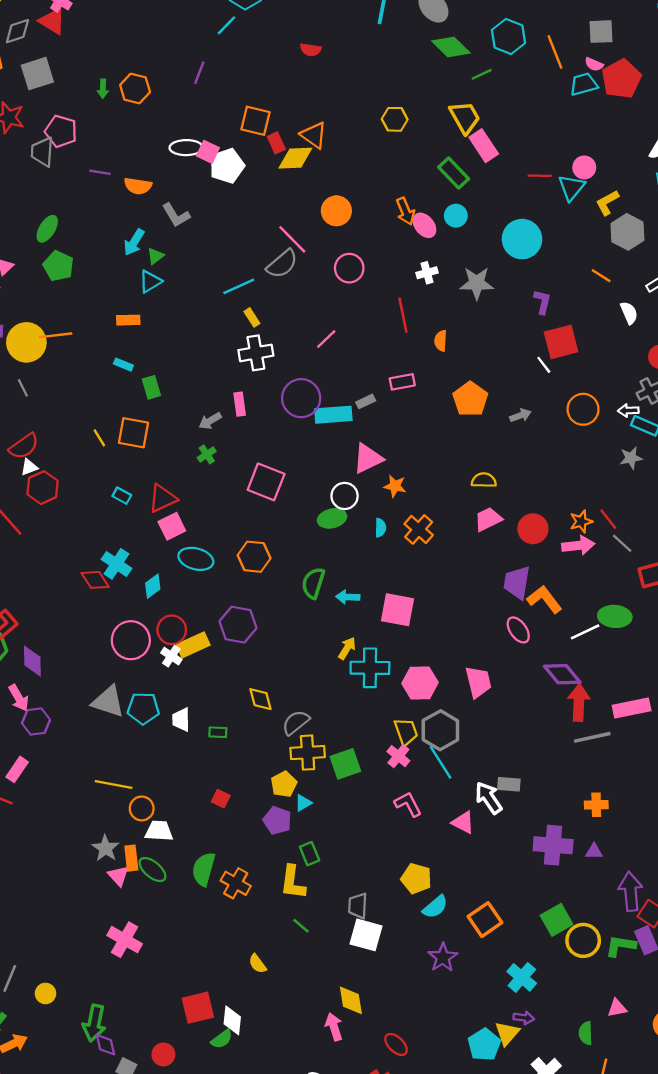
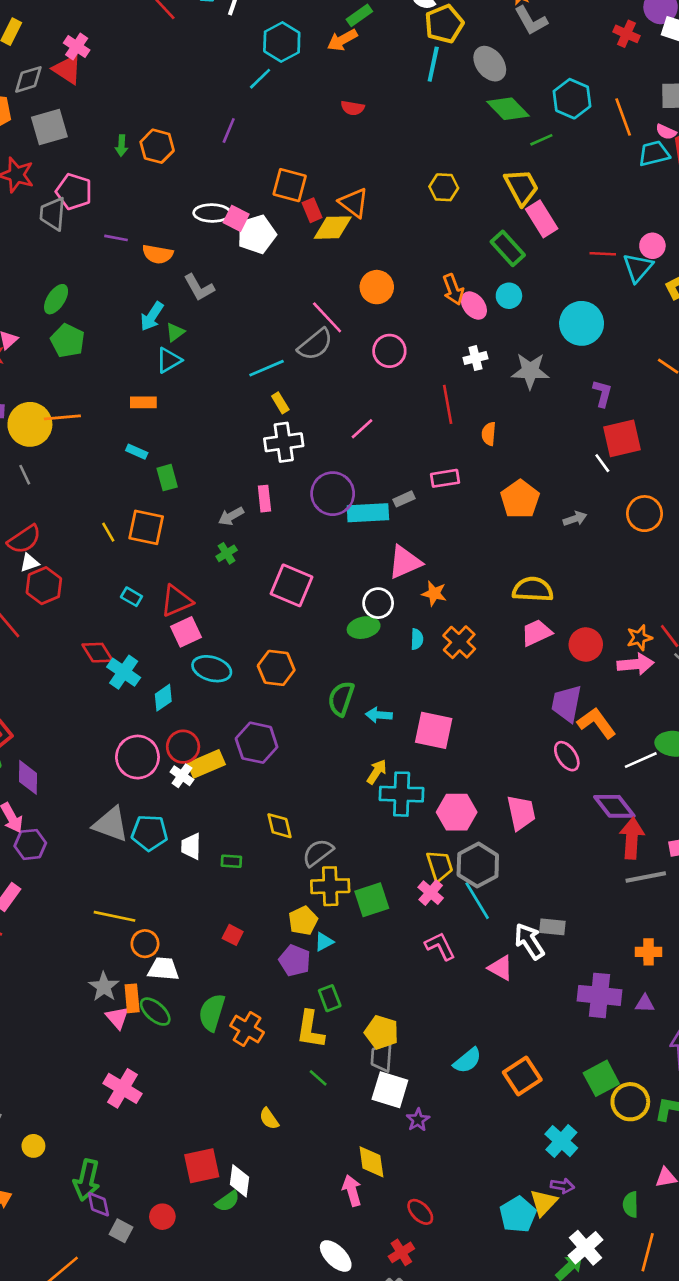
yellow semicircle: (484, 480) -> (533, 589), size x1.4
red diamond: (95, 580) -> (98, 653), moved
yellow pentagon: (416, 879) -> (382, 1032), moved
purple star: (443, 957) -> (418, 1120), moved, size x0.7

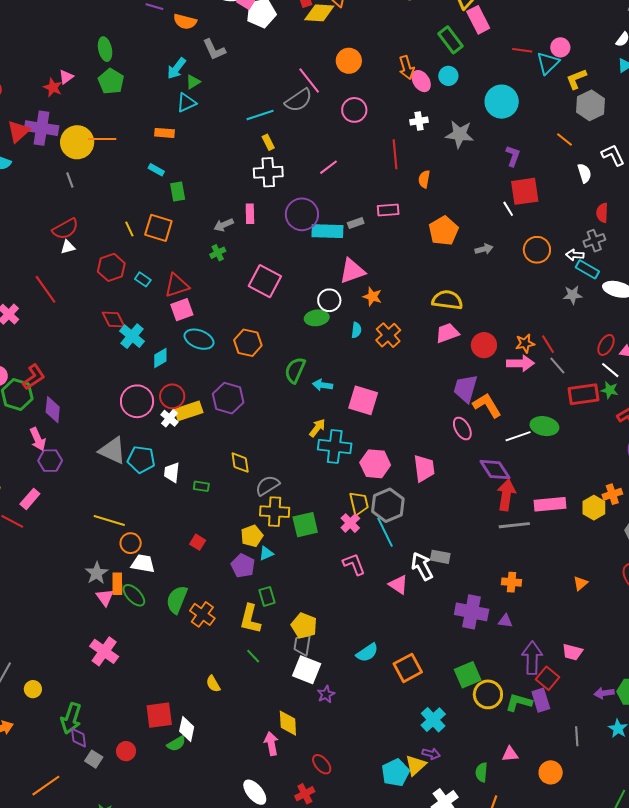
green ellipse: (56, 299) -> (105, 49), turned -50
red hexagon: (44, 586) -> (111, 267), moved

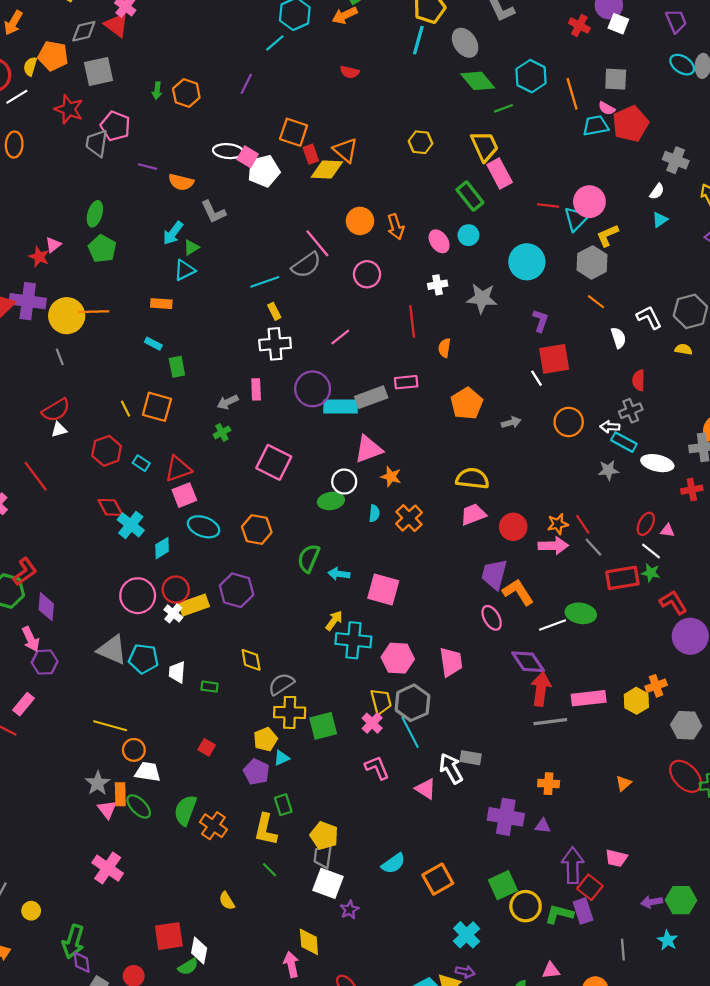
pink circle: (560, 47) -> (589, 202), size x1.5
green ellipse: (105, 49) -> (95, 214), turned 30
orange arrow: (407, 68) -> (396, 227), moved
gray hexagon: (591, 105) -> (592, 262), moved
gray rectangle: (356, 223) -> (371, 397), size x1.8

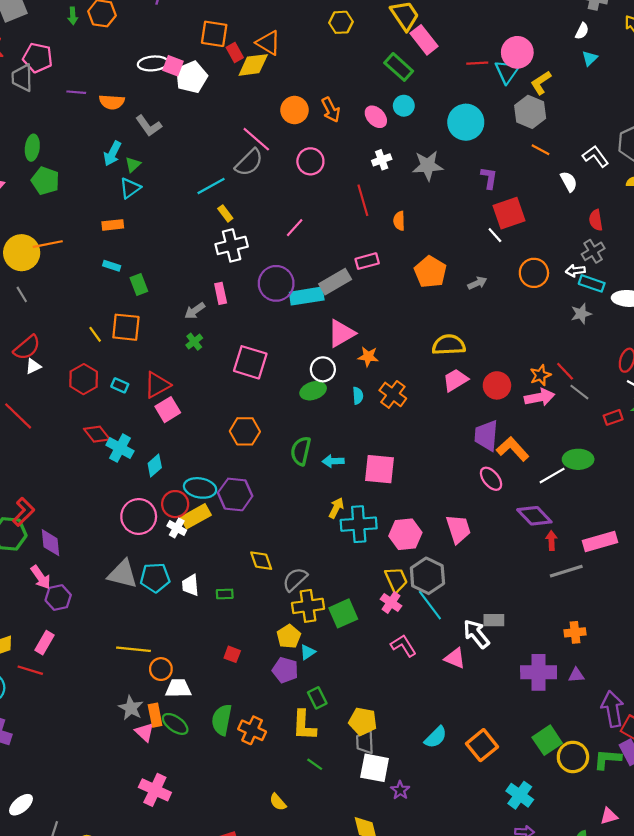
cyan ellipse: (204, 527) -> (200, 488), moved
red rectangle: (622, 578) -> (613, 417), size x0.6
red arrow: (541, 689) -> (551, 541), size x0.6

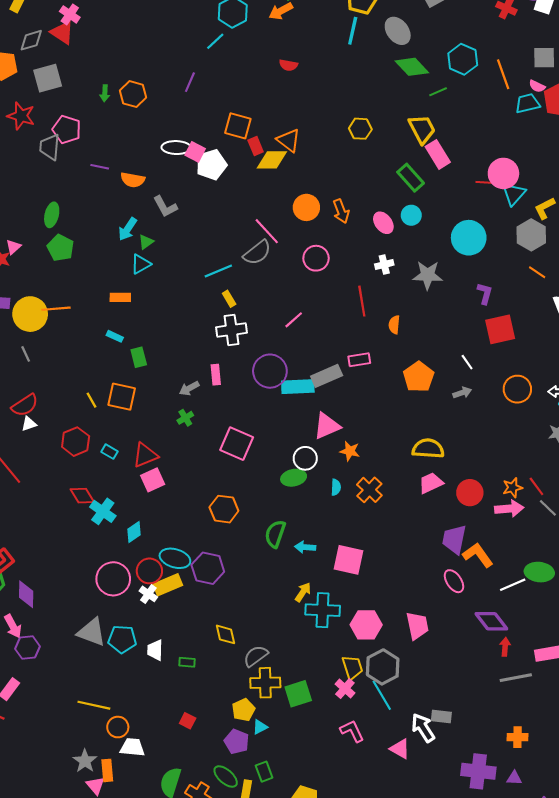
pink circle: (517, 52) -> (503, 173), moved
white line: (495, 235) -> (467, 362), moved
green ellipse: (175, 724) -> (226, 777), moved

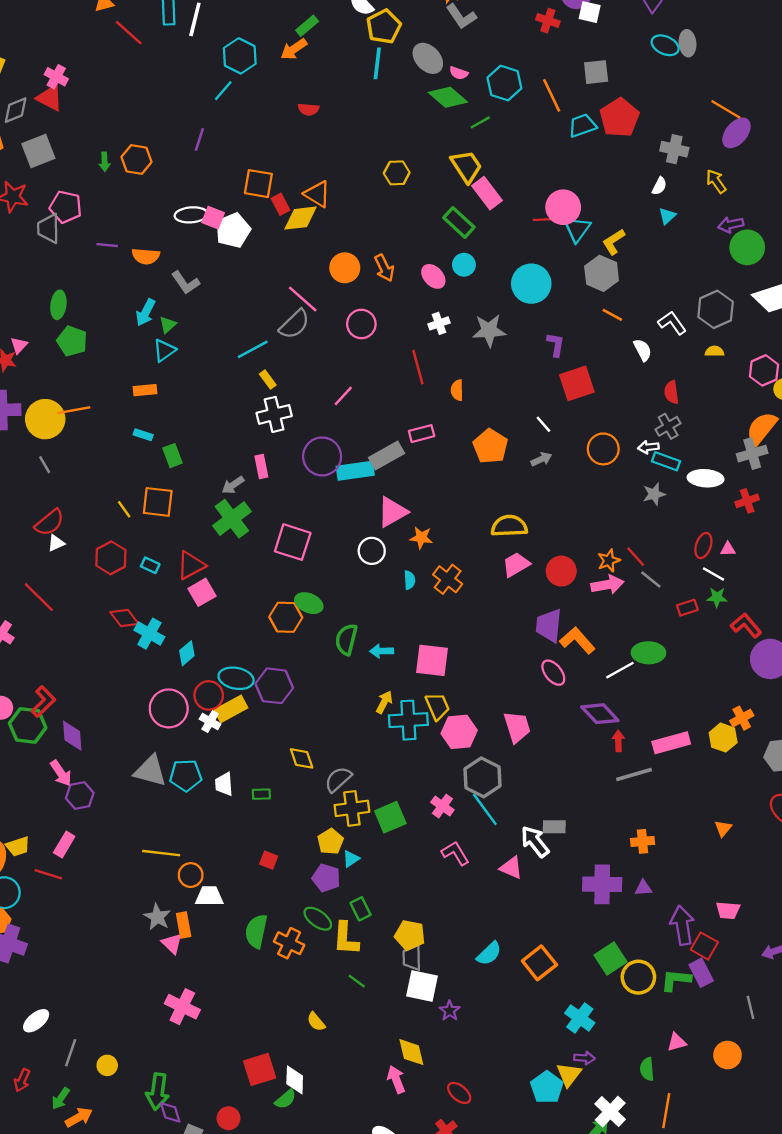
pink semicircle: (537, 86) -> (459, 73), moved
green cross: (185, 418) -> (232, 519), size x2.0
green ellipse: (294, 478) -> (309, 603), moved, turned 40
yellow trapezoid: (352, 667) -> (437, 706), moved

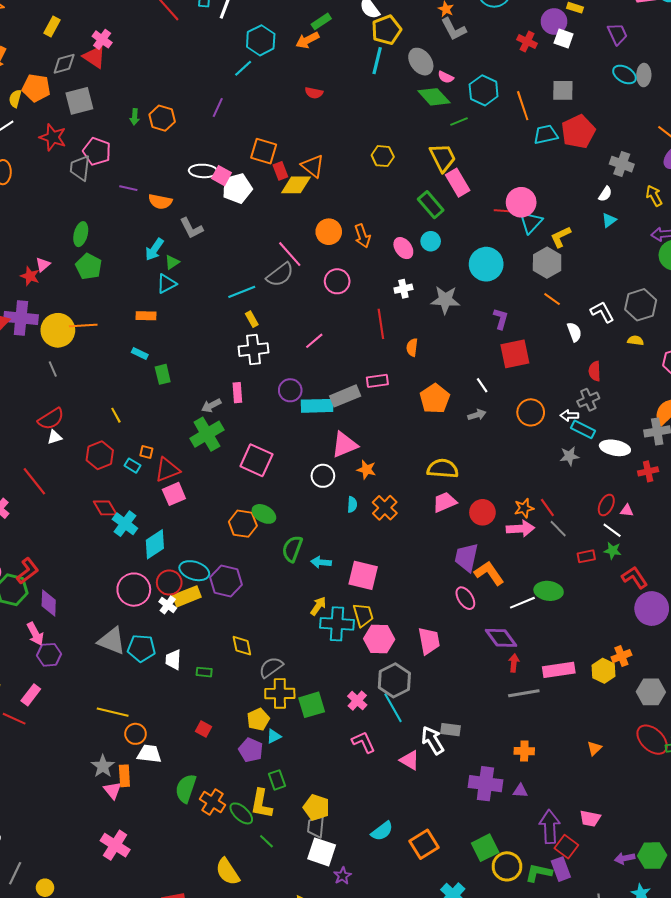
purple circle: (322, 456) -> (290, 390), size x0.7
orange square: (158, 502) -> (146, 452), moved, size x0.5
cyan diamond: (187, 653) -> (155, 544), size x1.4
green ellipse: (318, 919) -> (241, 813), moved
yellow semicircle: (316, 1022) -> (228, 872), size x1.6

